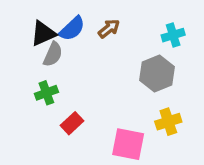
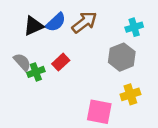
brown arrow: (109, 29) -> (84, 22), size x1.5
gray semicircle: (53, 54) -> (22, 62), moved, turned -66
red rectangle: (72, 123) -> (61, 62), moved

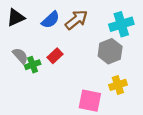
black triangle: (33, 26) -> (16, 18), moved
cyan cross: (134, 27) -> (121, 24), size x1.5

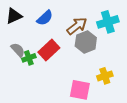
brown arrow: (76, 20) -> (77, 26), moved
gray hexagon: (110, 51) -> (86, 42), moved
red rectangle: (55, 56) -> (49, 50), size x1.5

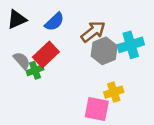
cyan cross: (108, 22) -> (131, 45), moved
red rectangle: (49, 50) -> (46, 55), moved
yellow cross: (105, 76) -> (114, 92), moved

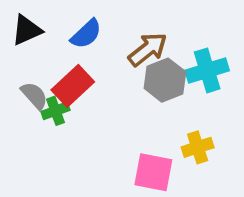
yellow cross: (114, 92) -> (198, 147), moved

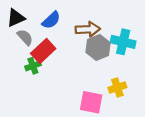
brown arrow: (148, 49) -> (88, 29), turned 35
cyan cross: (207, 70) -> (123, 42), turned 30
gray semicircle: (34, 95) -> (25, 37), moved

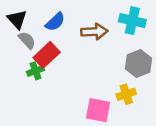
black triangle: (16, 18) -> (17, 19), turned -48
cyan cross: (123, 42) -> (132, 21), moved
gray hexagon: (98, 48) -> (138, 64), moved

